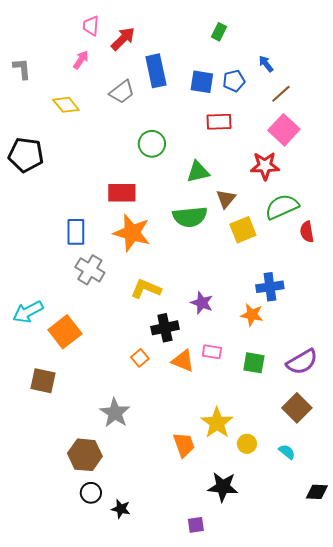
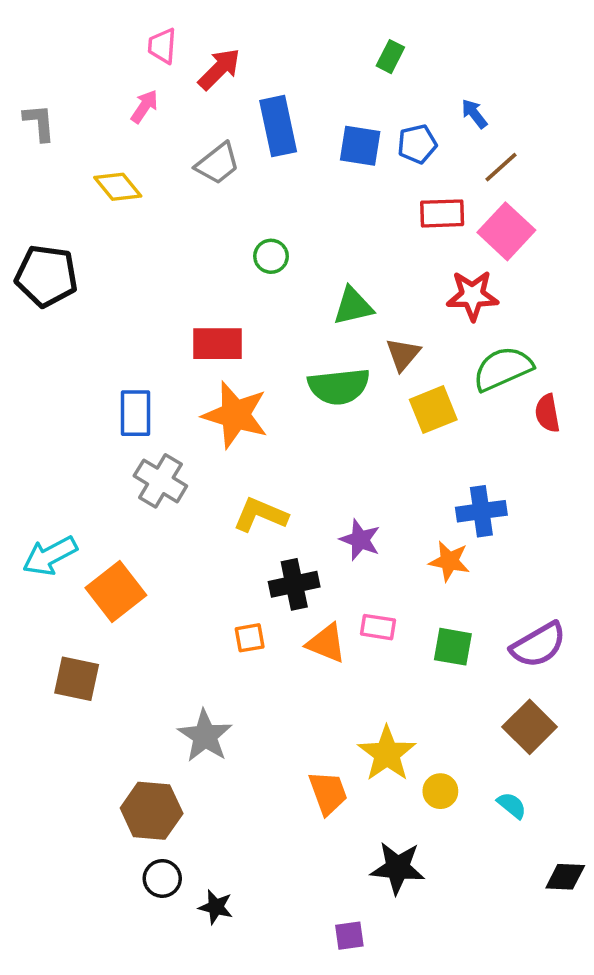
red rectangle: (219, 122) -> (442, 213), moved
green circle: (152, 144) -> (271, 256), size x0.7
orange square: (140, 358) -> (250, 638), turned 30

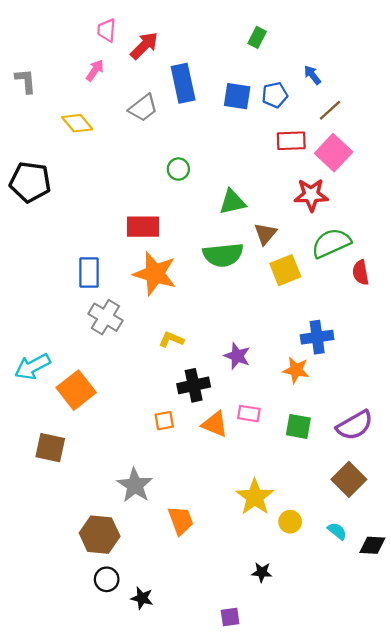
yellow L-shape: (260, 515) -> (171, 339), size x0.7
orange trapezoid: (328, 793) -> (181, 521), moved
black star: (398, 868) -> (262, 572), size x0.6
black diamond: (565, 877) -> (372, 545), moved

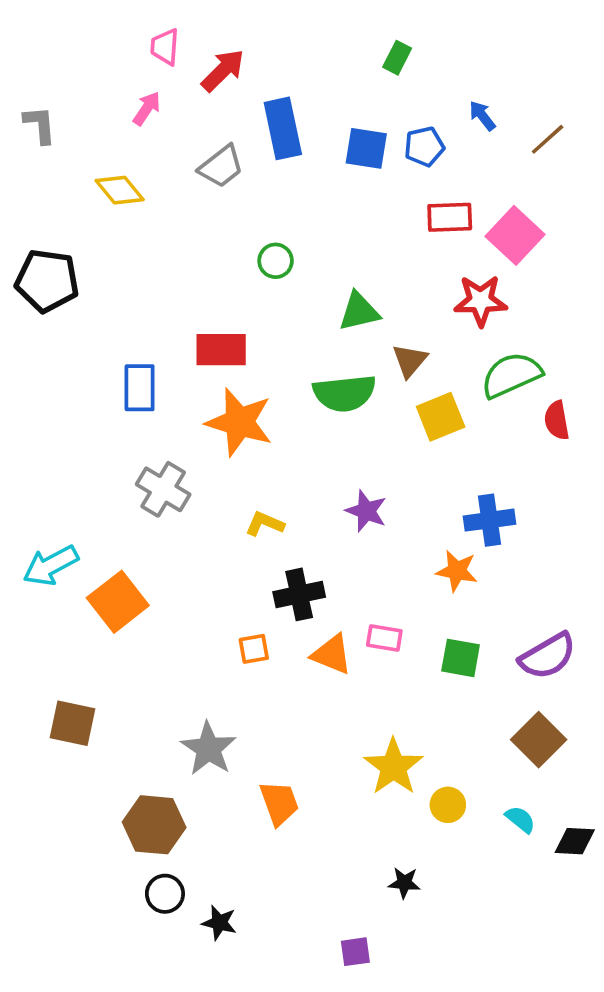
brown line: (330, 110) -> (548, 139), moved
blue rectangle: (89, 272) -> (140, 388), moved
purple star: (237, 356) -> (366, 511), moved
brown square: (50, 448) -> (72, 723), moved

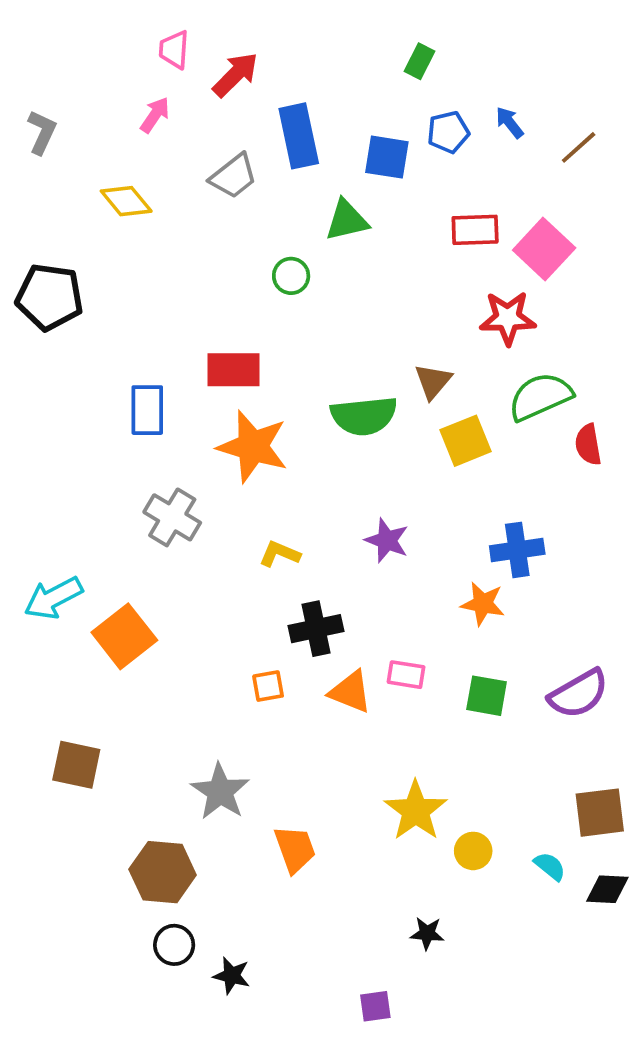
gray L-shape: (40, 125) -> (42, 132), turned 30
blue pentagon: (424, 147) -> (448, 132), moved
green triangle: (359, 312) -> (347, 220), moved
brown square: (539, 740) -> (600, 813), moved, turned 38

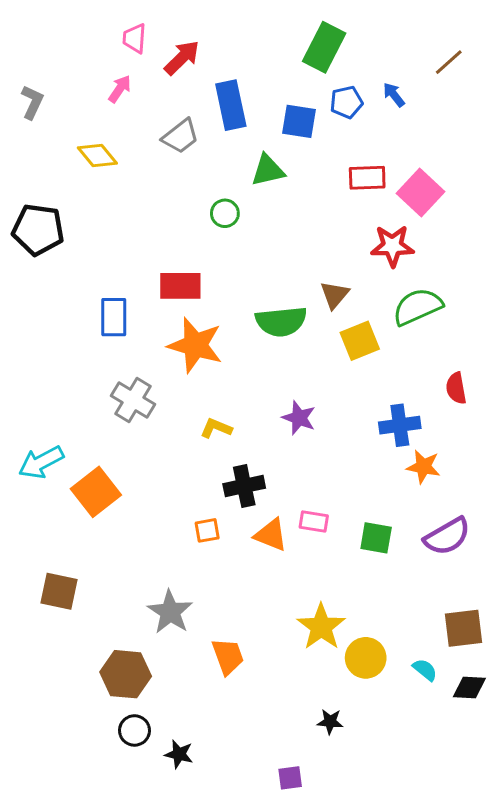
green rectangle: (419, 61) -> (324, 47), size x1.8
brown line: (579, 147) -> (449, 62), moved
red semicircle: (588, 445) -> (456, 388), moved
orange star: (483, 604) -> (423, 467), moved
yellow circle: (473, 851) -> (366, 658), size x1.4

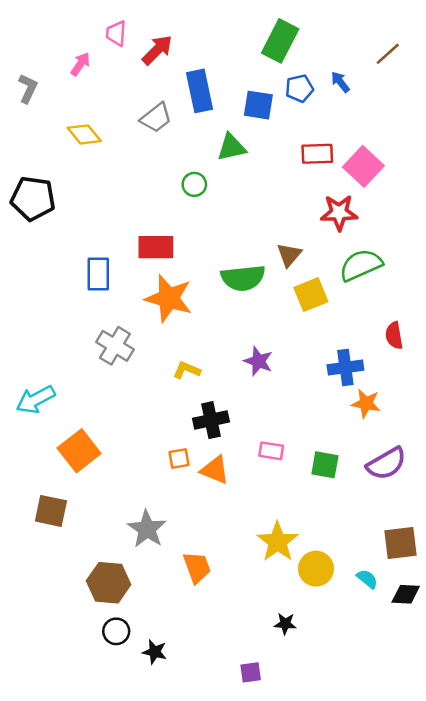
pink arrow: (120, 89) -> (80, 64), moved
orange square: (96, 492) -> (79, 451), moved
orange triangle: (271, 535) -> (215, 470), moved

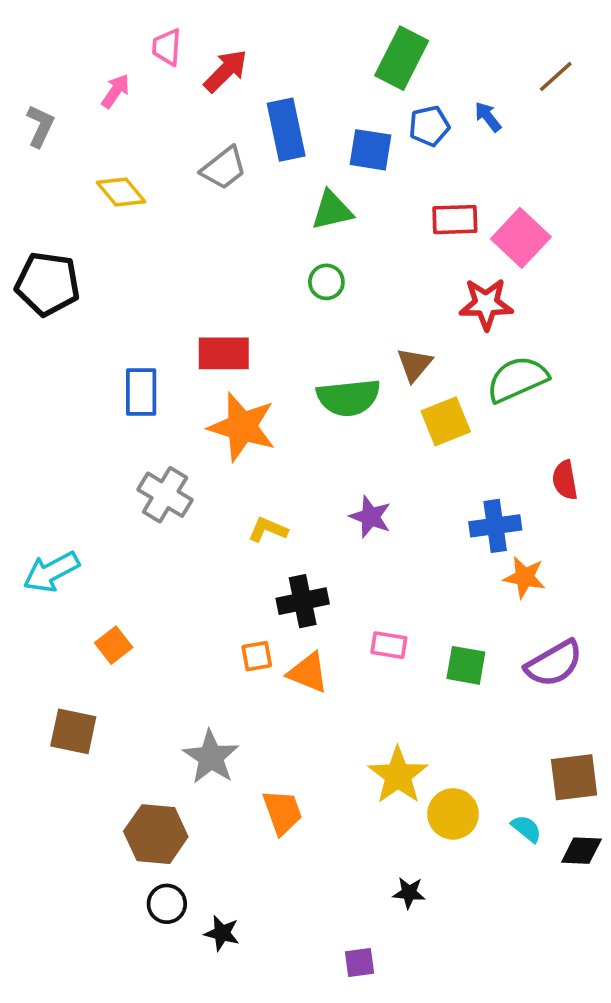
green circle: (194, 184) -> (326, 282), moved
orange square: (79, 451) -> (114, 645), size x0.6

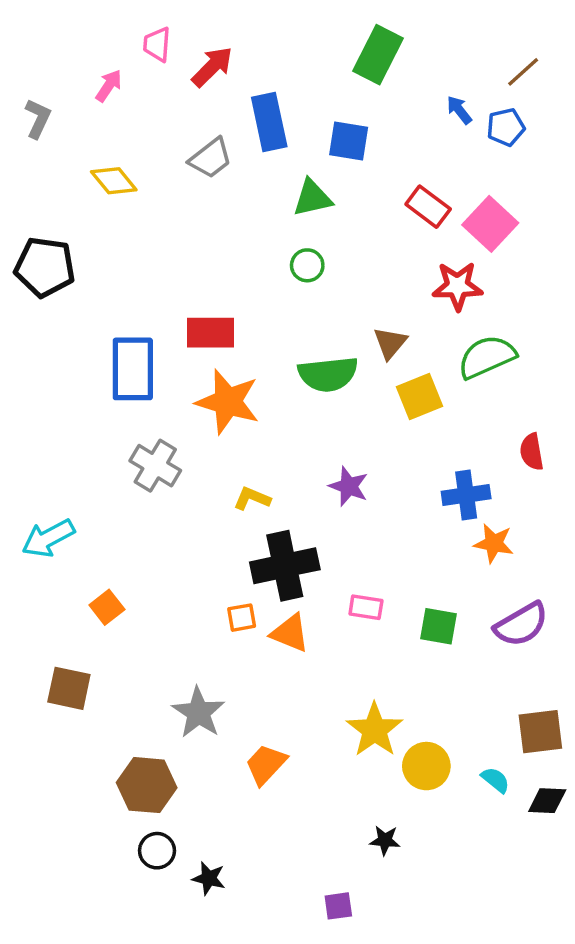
blue pentagon: (429, 126) -> (506, 127), moved
red rectangle: (455, 220) -> (428, 207), turned 39
blue rectangle: (141, 392) -> (133, 369), size x1.4
black cross: (303, 601) -> (285, 566), size x1.4
orange trapezoid: (282, 812) -> (266, 764), turned -117

